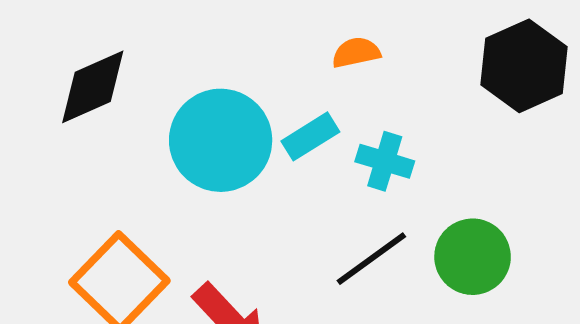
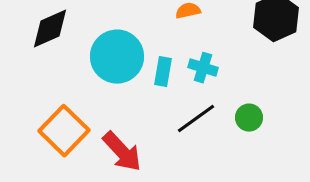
cyan rectangle: (310, 136) -> (163, 72), moved, turned -48
green circle: (473, 257) -> (249, 118), size x0.7

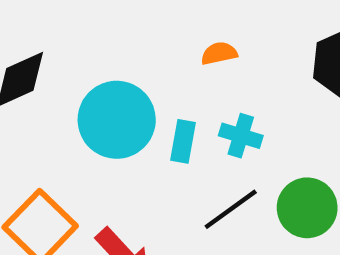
green circle: (249, 118) -> (307, 208), size x1.5

